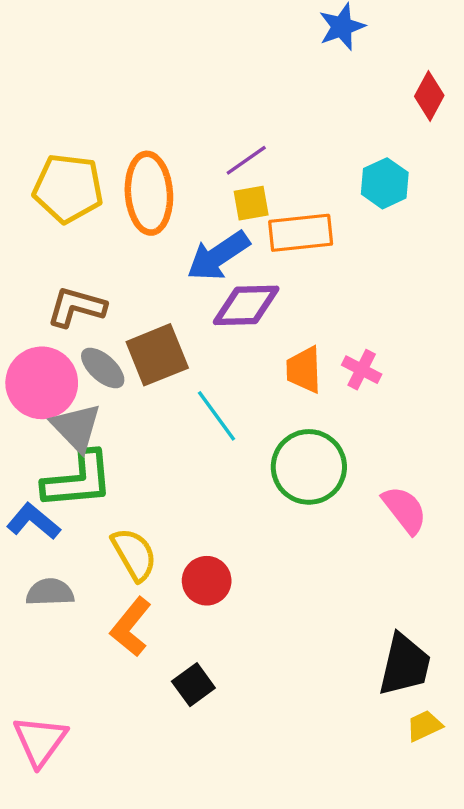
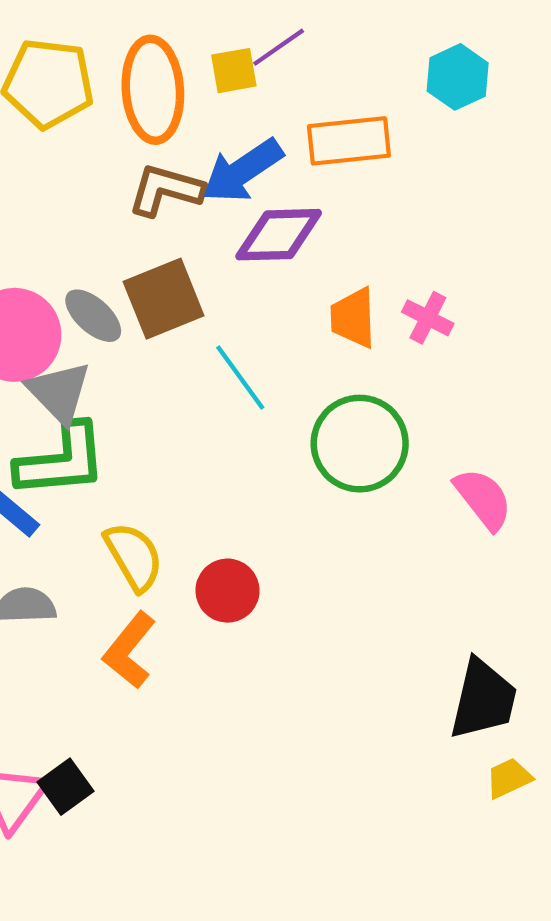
yellow square: (251, 203) -> (234, 71), moved
brown L-shape: (76, 307) -> (166, 190), moved
black square: (193, 685) -> (66, 787), moved

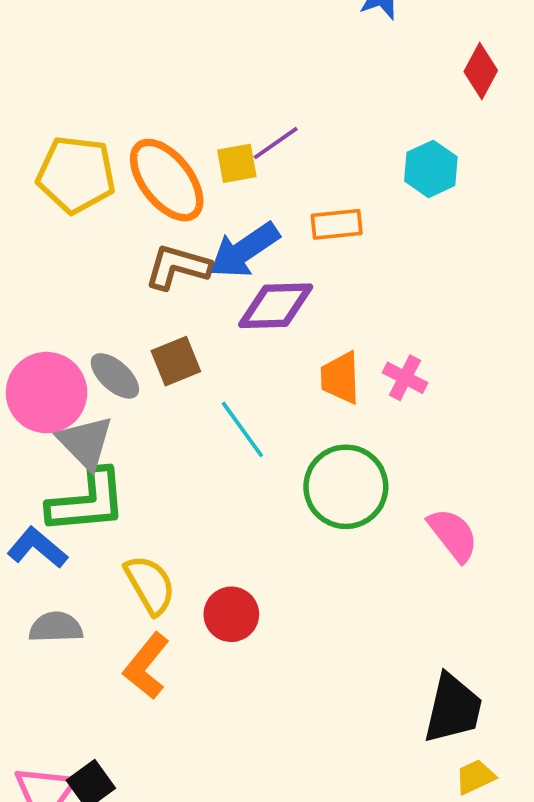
orange ellipse: (153, 90) -> (167, 180), turned -34
orange rectangle: (349, 141) -> (337, 224), size x0.7
brown square: (164, 299) -> (176, 361), size x0.7

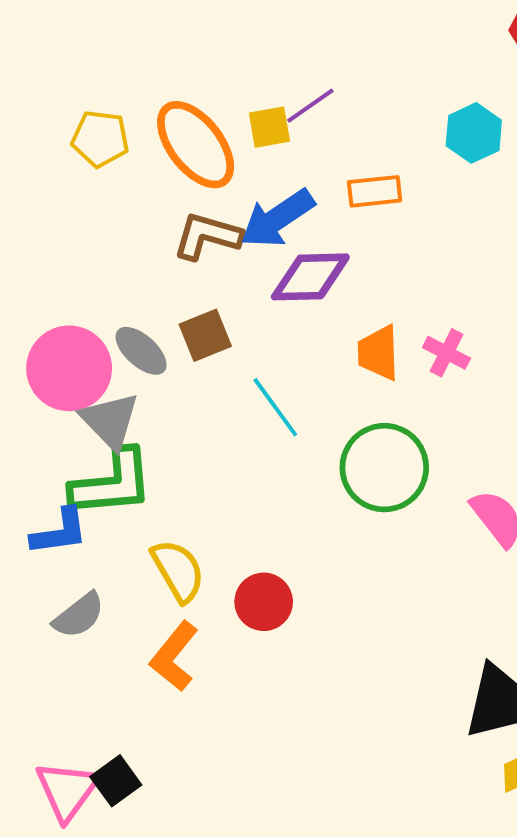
yellow pentagon: (76, 174) -> (100, 139), size x0.7
blue L-shape: (37, 548) -> (59, 532), turned 132
gray semicircle: (56, 627) -> (79, 615), turned 144

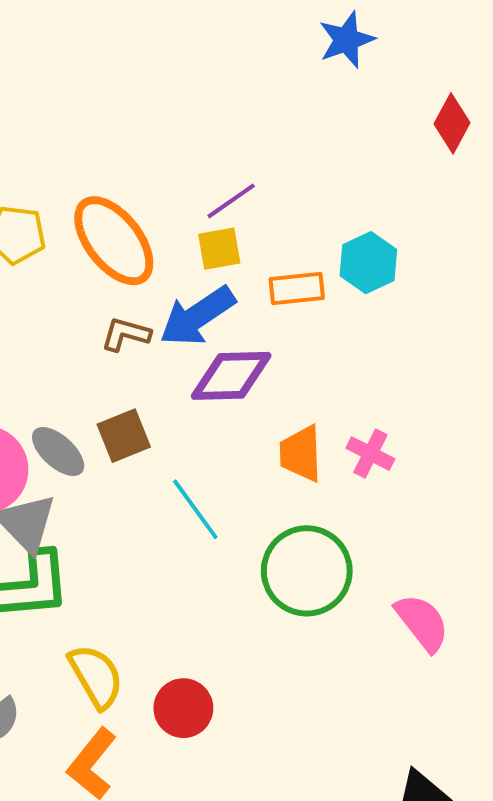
yellow square: (269, 127) -> (219, 249), moved
cyan hexagon: (474, 133) -> (368, 263), moved
brown L-shape: (207, 236) -> (126, 334), size x0.7

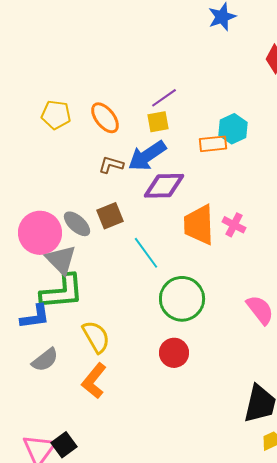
orange ellipse: (114, 241) -> (105, 118), size x0.7
orange rectangle: (297, 288) -> (213, 144), moved
orange trapezoid: (301, 454) -> (199, 225), size x1.4
green circle: (307, 571) -> (182, 299), moved
red circle: (183, 708) -> (174, 353), moved

